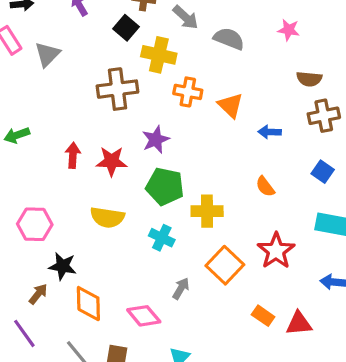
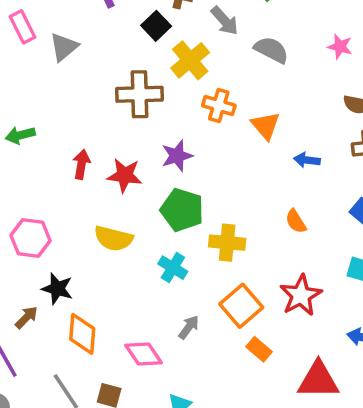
yellow cross: (159, 55) -> (190, 60), turned 32
orange rectangle: (263, 316) -> (259, 349), moved
red triangle: (299, 323) -> (318, 380), size x1.4

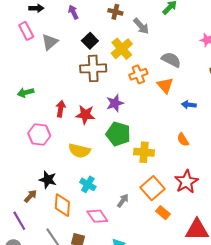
black square: (156, 26) -> (90, 41), moved
gray semicircle: (271, 50) -> (171, 60), moved
orange cross: (219, 105) -> (138, 74), turned -36
pink hexagon: (30, 238) -> (39, 134), moved
cyan cross: (173, 268) -> (88, 184), moved

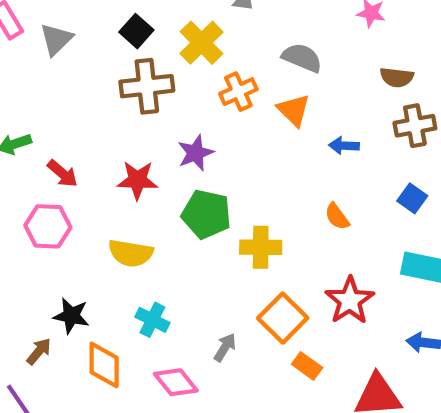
red arrow: (61, 109) -> (62, 173), moved, turned 126

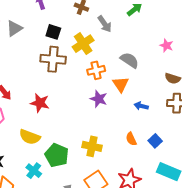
black square: (136, 31) -> (53, 32), turned -35
purple star: (195, 153) -> (99, 99), moved, turned 30
blue square: (412, 198) -> (155, 141), moved
green pentagon: (206, 214) -> (57, 155), moved

